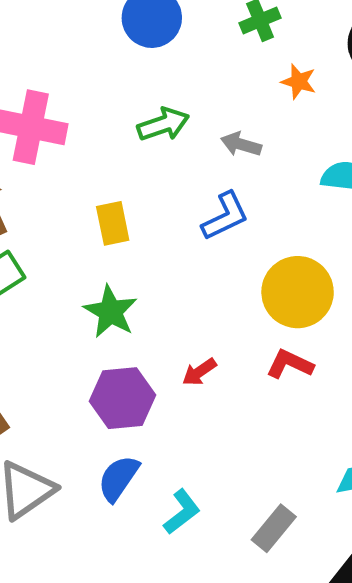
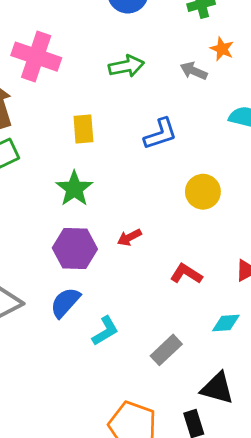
gray arrow: (241, 144) -> (194, 71), moved
yellow circle: (298, 292) -> (203, 192), size x0.7
red L-shape: (290, 364) -> (186, 274), moved

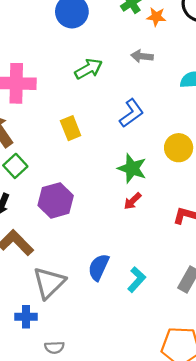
orange star: (222, 49) -> (156, 17), moved
green star: (74, 189) -> (132, 168), moved
purple hexagon: (75, 248) -> (56, 200), moved

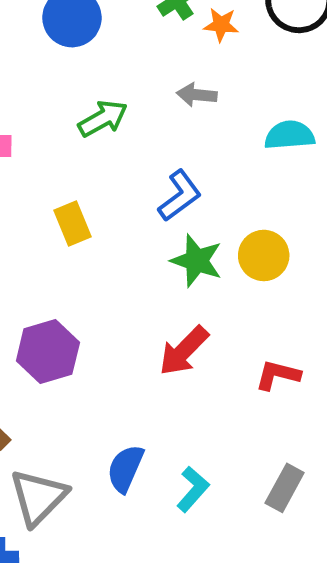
green star: (132, 168) -> (197, 261), moved
red arrow: (133, 201) -> (184, 351), size x1.6

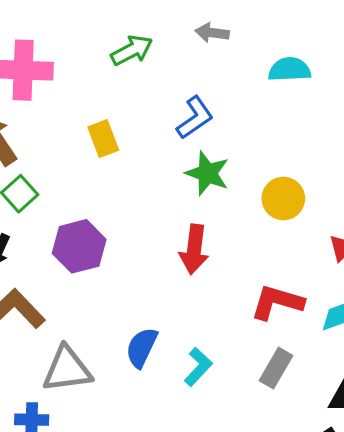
yellow circle: (264, 255) -> (283, 198), moved
red arrow: (184, 351) -> (194, 249), turned -39
red L-shape: (278, 375) -> (277, 302), moved, size x1.4
gray triangle: (38, 497) -> (67, 369), turned 36

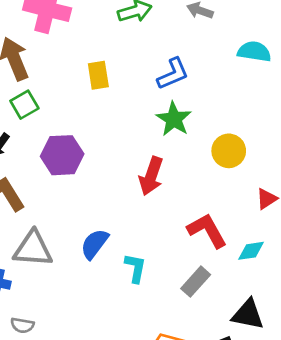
red L-shape: (277, 302) -> (207, 230), turned 33
cyan L-shape: (198, 367) -> (135, 268), turned -44

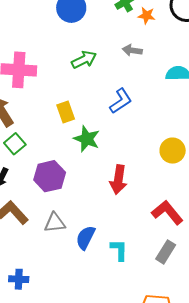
green star: (174, 119) -> (87, 139), moved
gray triangle: (33, 249) -> (55, 223), moved, size x0.7

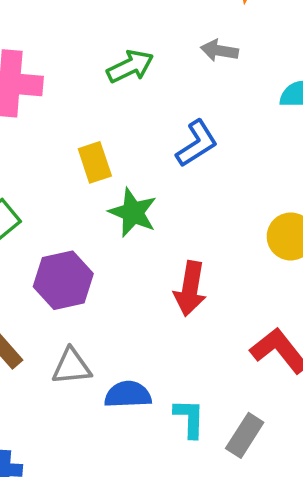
blue semicircle: (86, 238) -> (128, 395), turned 60
gray rectangle: (166, 252) -> (245, 435), moved

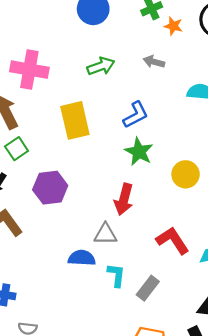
yellow rectangle: (95, 162) -> (75, 120), size x1.6
green star: (133, 213) -> (139, 152), moved
gray triangle: (72, 366) -> (105, 234), moved

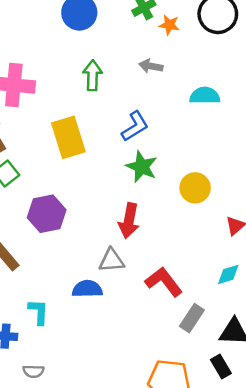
green arrow: (101, 66) -> (93, 75), turned -64
red L-shape: (173, 240) -> (164, 282), moved
cyan L-shape: (116, 275) -> (38, 312), moved
gray rectangle: (148, 288) -> (192, 318), moved

